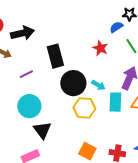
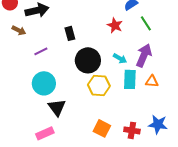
black rectangle: (55, 56) -> (70, 33), size x0.6
cyan arrow: (98, 85) -> (120, 58), moved

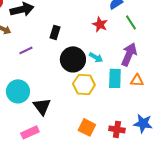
black rectangle: (70, 33) -> (55, 32), turned 32
cyan arrow: (120, 58) -> (96, 57), moved
cyan circle: (44, 83) -> (18, 91), moved

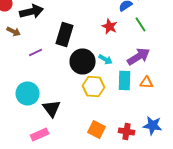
black rectangle: (55, 32) -> (65, 34), size x1.6
purple arrow: (129, 54) -> (139, 56), turned 35

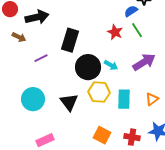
green line: (141, 24) -> (137, 30), moved
cyan rectangle: (125, 80) -> (124, 99), moved
orange triangle: (147, 82) -> (152, 99), moved, turned -40
black triangle: (52, 108) -> (69, 102), moved

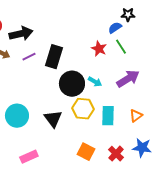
purple line: (41, 58) -> (29, 57), moved
red cross: (132, 137) -> (116, 154), turned 35

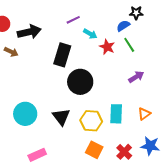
purple line: (29, 57) -> (73, 20), moved
purple arrow: (128, 79) -> (136, 77), size x0.7
cyan arrow: (95, 82) -> (90, 34), moved
yellow hexagon: (83, 109) -> (91, 121), moved

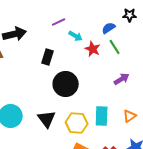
black star: (136, 13) -> (130, 15), moved
black rectangle: (62, 55) -> (48, 57), size x0.7

